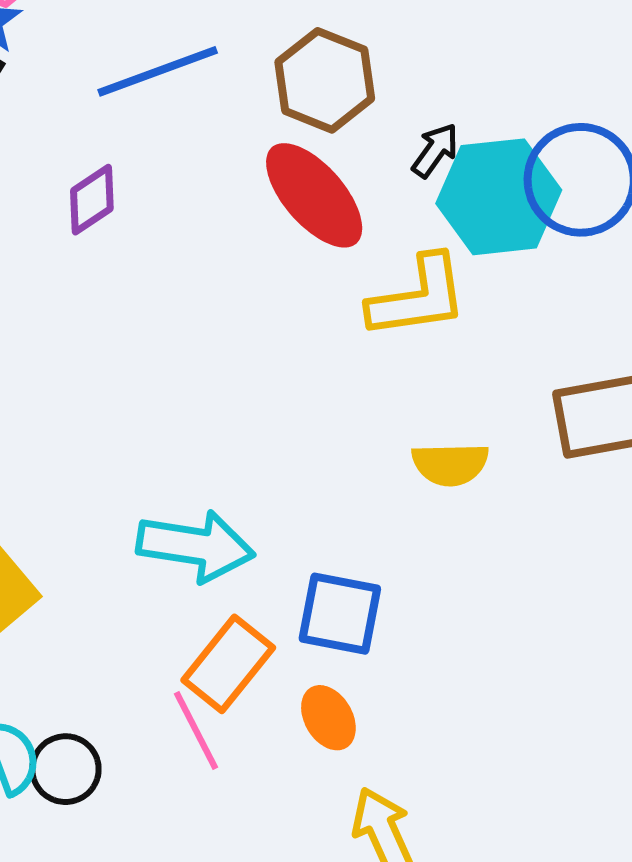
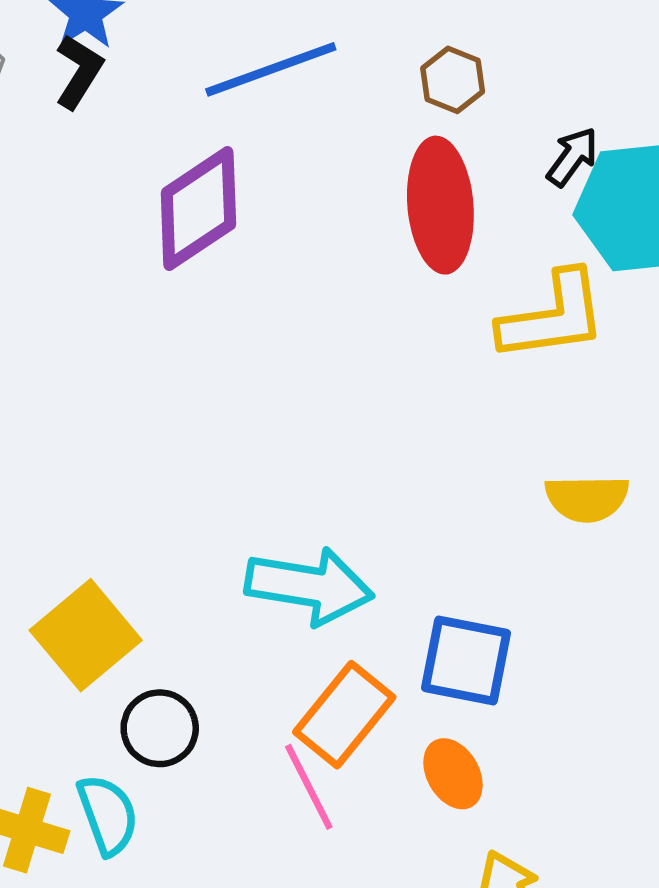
brown hexagon: (325, 80) -> (453, 80), size x0.6
red ellipse: (314, 195) -> (440, 205), turned 36
purple diamond: (92, 200) -> (198, 208), size x1.6
black circle: (65, 769) -> (160, 728), moved

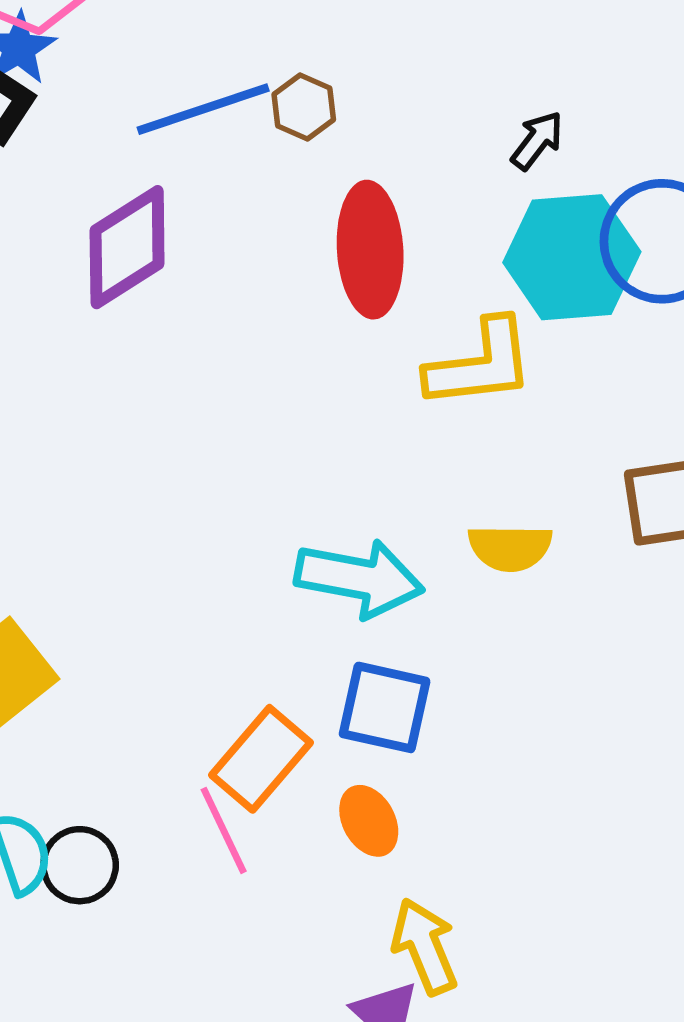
brown hexagon: (453, 80) -> (304, 107), moved
black arrow: (572, 157) -> (537, 141), moved
cyan arrow: (309, 586) -> (359, 578), moved
black circle: (160, 728) -> (80, 865), moved

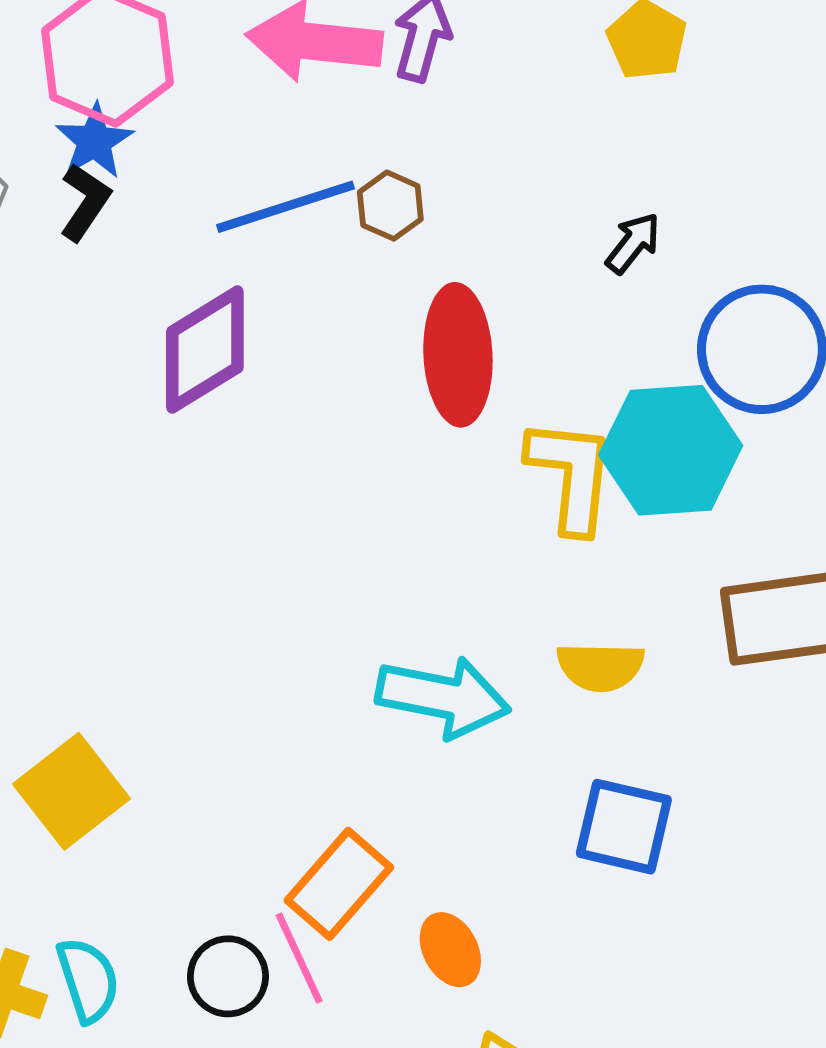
cyan hexagon: (572, 257) -> (671, 450), moved
yellow L-shape: (480, 364) -> (571, 475), turned -78
blue square: (385, 707) -> (624, 827), moved
black circle: (80, 865) -> (228, 976), moved

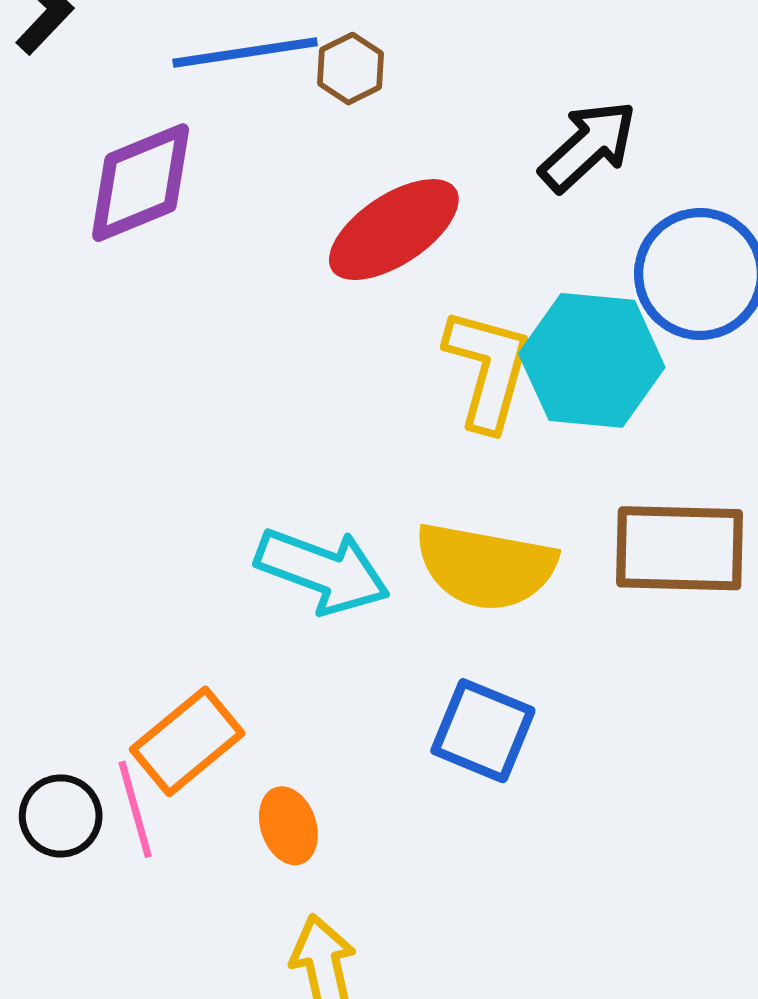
black arrow: (633, 243) -> (588, 146), size x1.6
red ellipse: (458, 355) -> (394, 230), turned 50
yellow semicircle: (600, 667) -> (486, 566), size x1.6

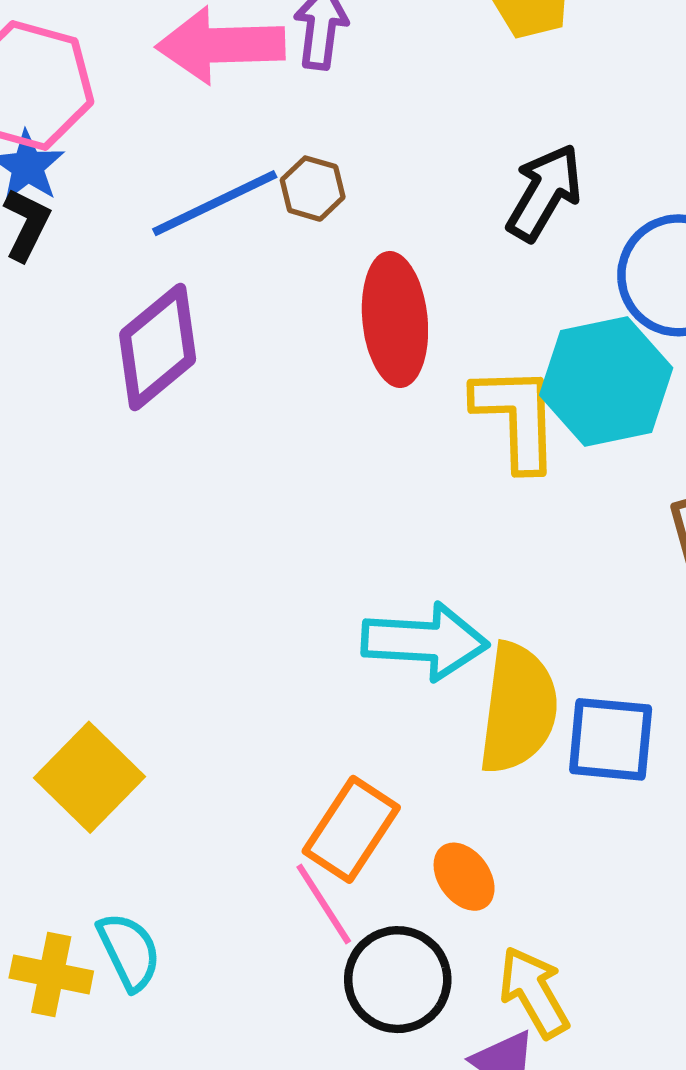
red ellipse: (394, 230) -> (395, 319), turned -45
yellow semicircle: (486, 566) -> (518, 708), moved, turned -76
black circle: (61, 816) -> (398, 980), moved, size x1.4

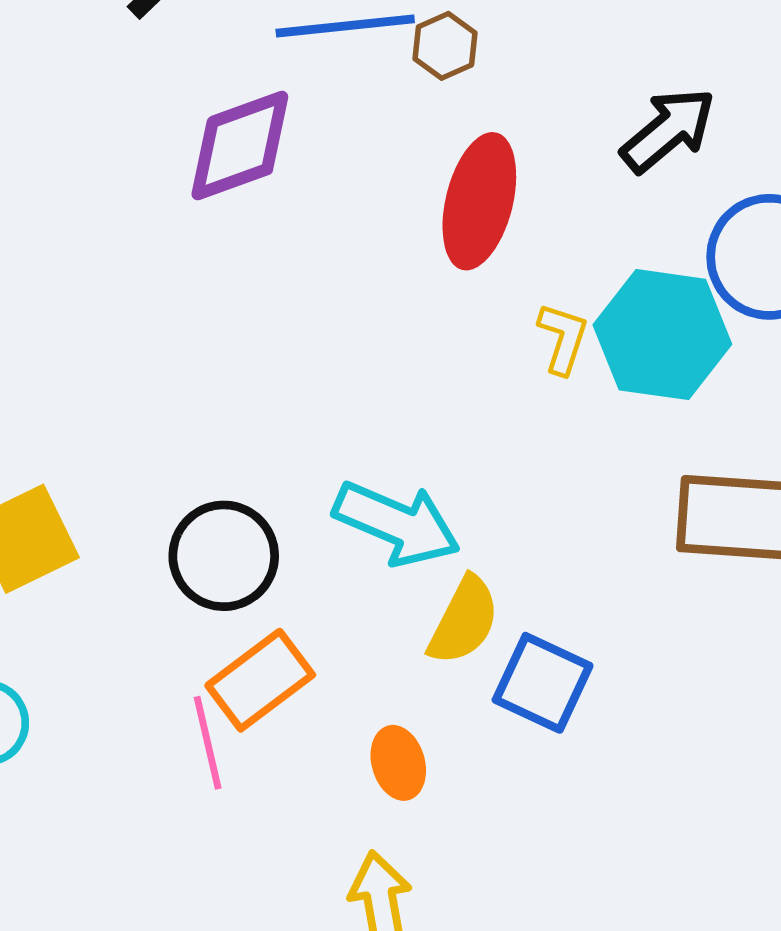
yellow L-shape: (516, 418) -> (563, 338), size x0.6
yellow semicircle: (518, 708) -> (464, 621), size x0.7
orange ellipse: (464, 877) -> (398, 763), moved
black circle: (398, 980) -> (224, 556), moved

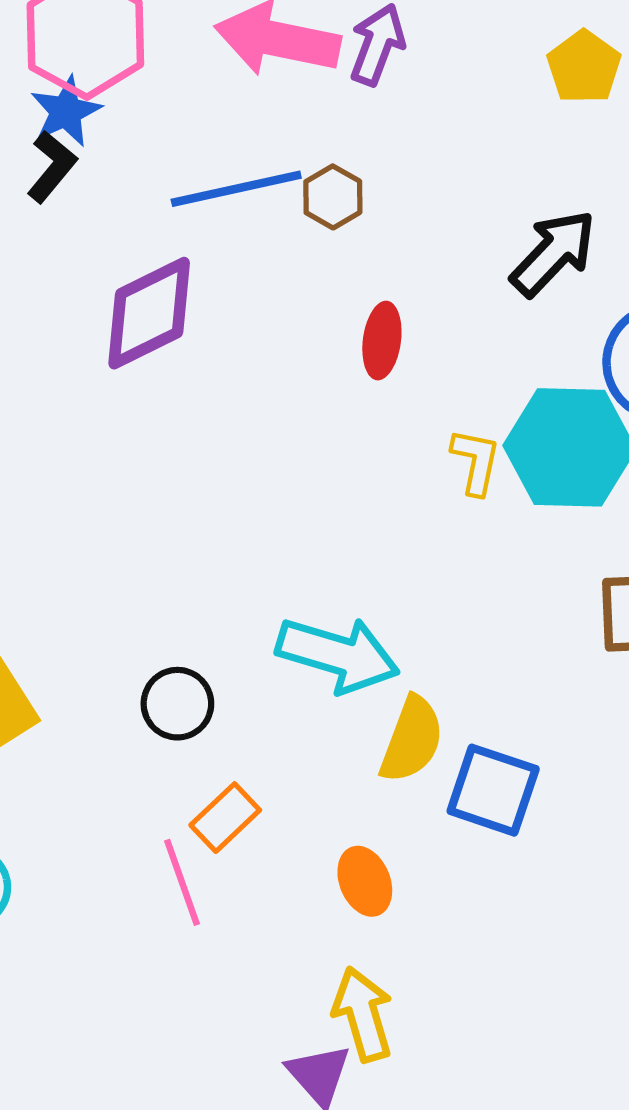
red ellipse: (479, 201) -> (382, 341), size x0.6
black circle: (224, 556) -> (177, 704), size x0.7
orange rectangle: (260, 680) -> (225, 818), size x0.7

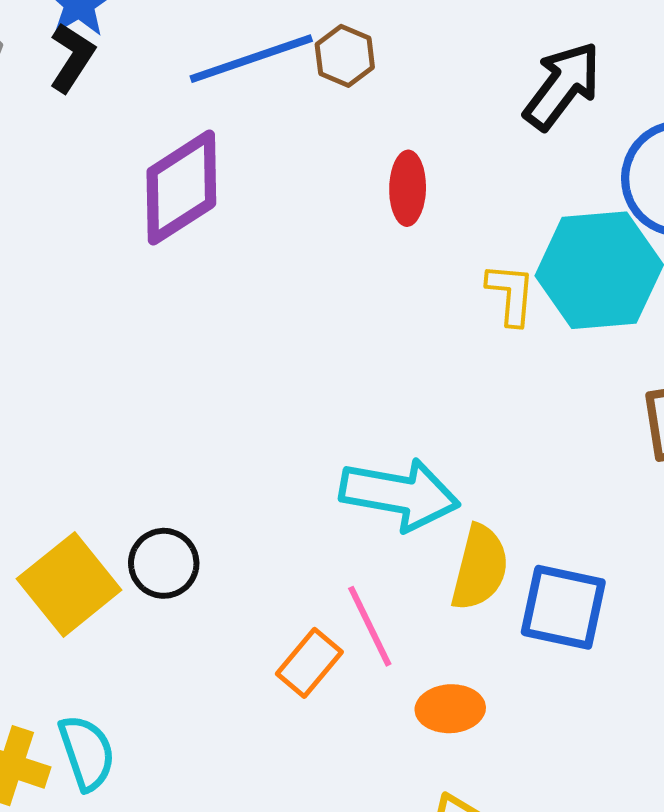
black circle: (177, 704) -> (164, 563), moved
orange ellipse: (365, 881) -> (450, 709), turned -64
pink line: (182, 882) -> (370, 626), moved

